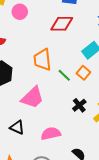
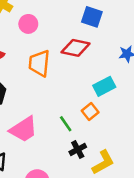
orange trapezoid: (42, 60) -> (39, 63), moved
green line: (64, 75) -> (66, 124), moved

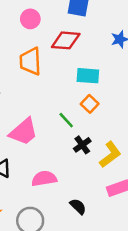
pink circle: (28, 24) -> (30, 19), moved
cyan rectangle: (104, 86) -> (88, 76), moved, turned 40

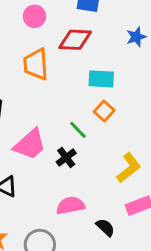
black cross: (82, 145) -> (66, 157), moved
pink semicircle: (44, 179) -> (70, 206), moved
black semicircle: (78, 206) -> (105, 227), moved

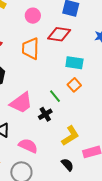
yellow L-shape: (129, 168) -> (70, 136), moved
pink semicircle: (70, 206) -> (28, 146), moved, turned 30

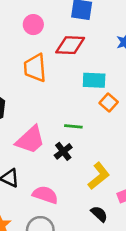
orange square: (74, 85) -> (109, 102), moved
green line: (55, 96) -> (73, 126), turned -40

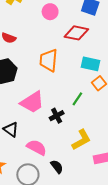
orange trapezoid: (35, 68) -> (49, 60), moved
green line: (73, 126) -> (77, 99), moved, turned -72
black semicircle: (99, 214) -> (57, 167), moved

